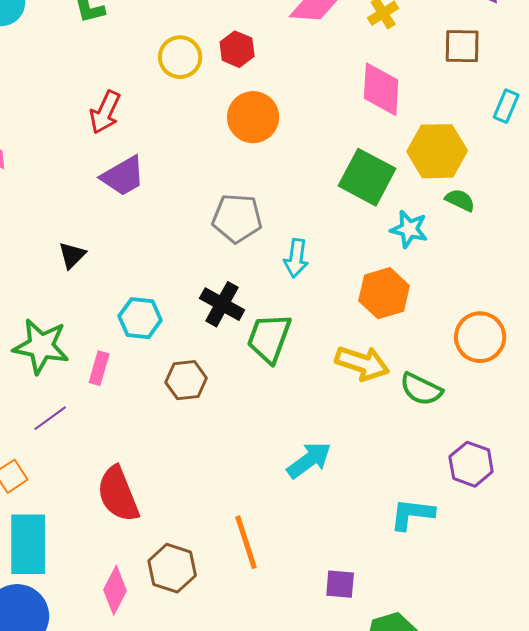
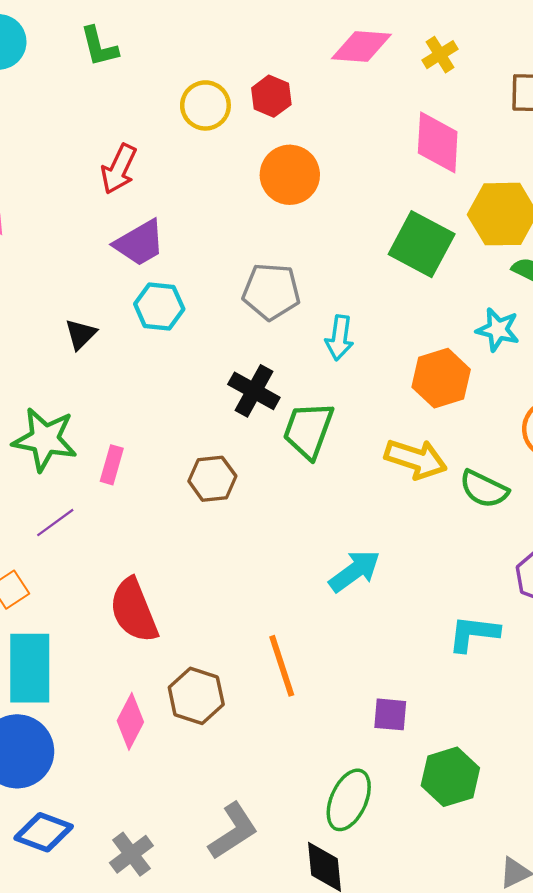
cyan star: (409, 229) -> (498, 330), moved
cyan hexagon: (140, 318) -> (159, 306), moved

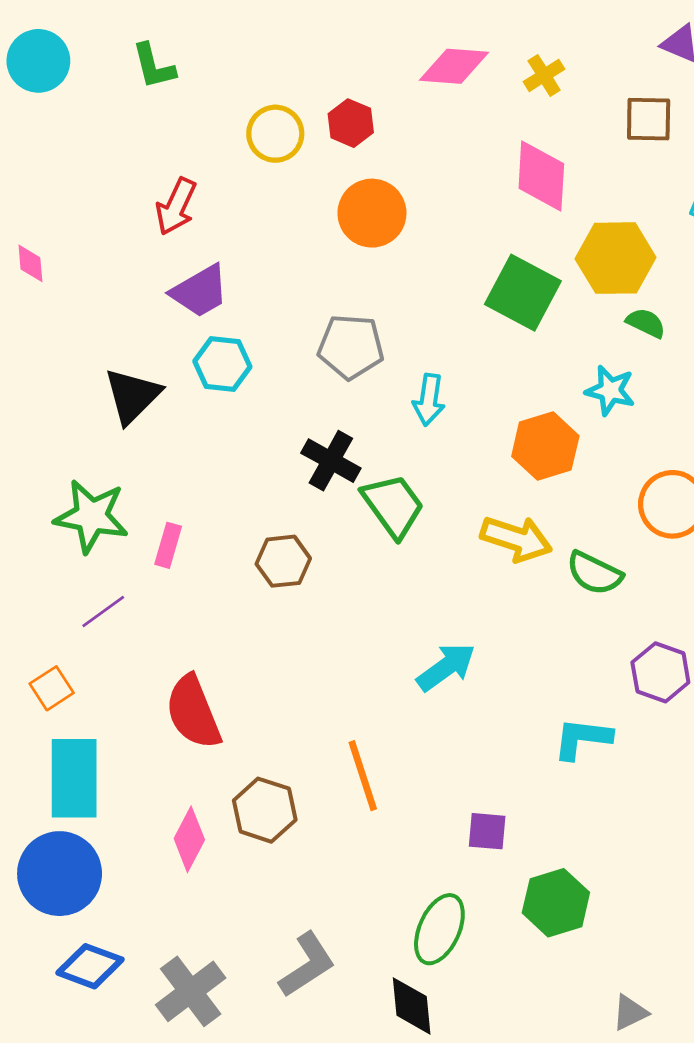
black triangle: (81, 334) -> (132, 396), size x1.6
green trapezoid: (308, 430) -> (393, 506), turned 124
gray cross: (131, 854) -> (191, 991), size x1.4

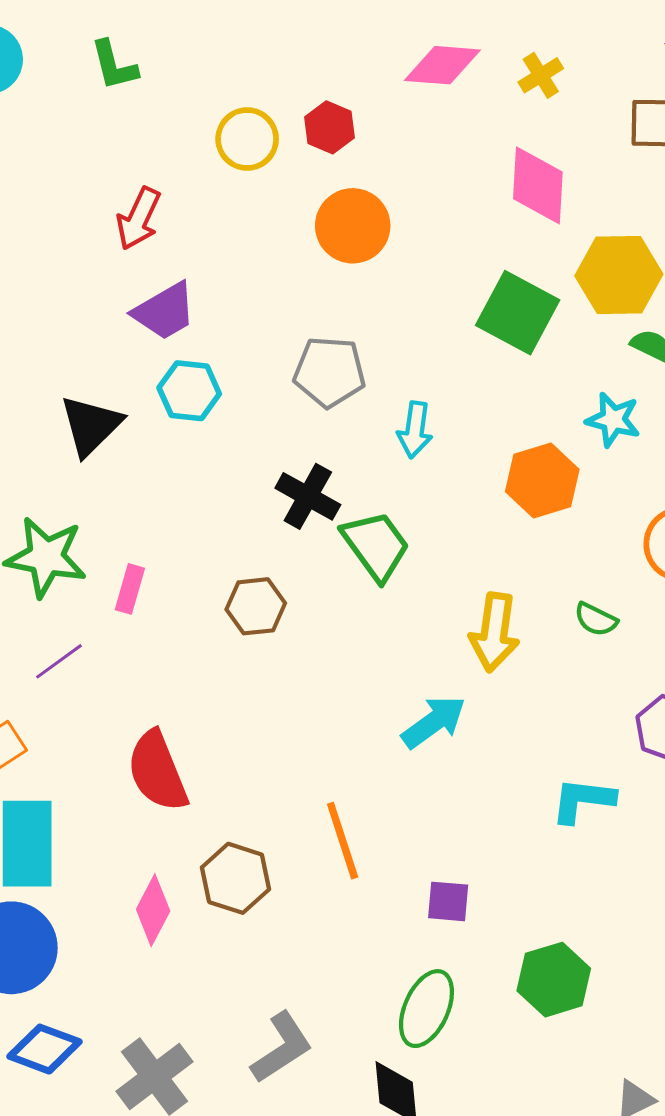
yellow arrow: (516, 539) -> (494, 632), moved, turned 80
green semicircle: (594, 573) -> (596, 619), size x0.7
purple square: (487, 831) -> (448, 901), moved

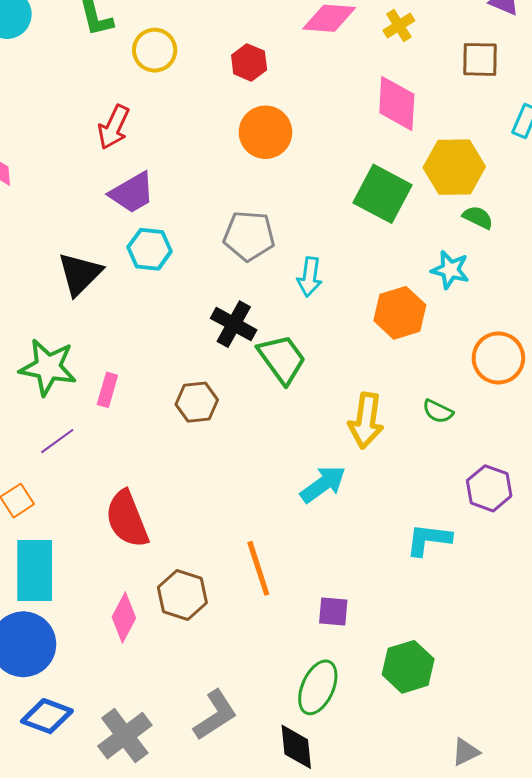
yellow circle: (247, 139) -> (155, 50), moved

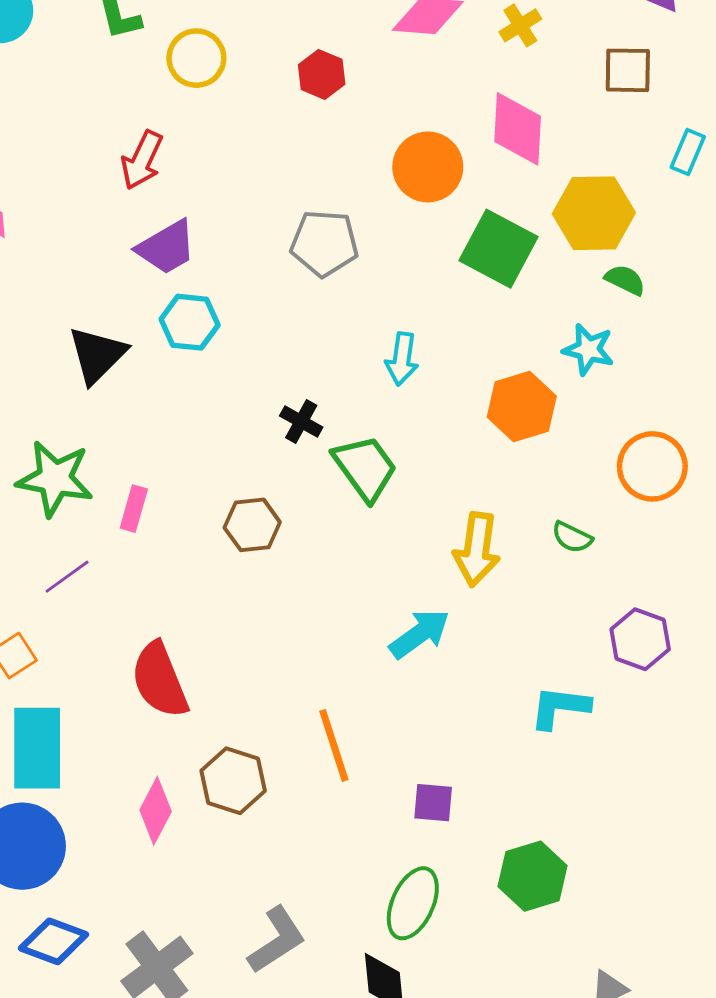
orange circle: (265, 132) -> (428, 167), moved
gray pentagon: (249, 236) -> (324, 243), moved
black cross: (234, 324) -> (301, 421), size x0.7

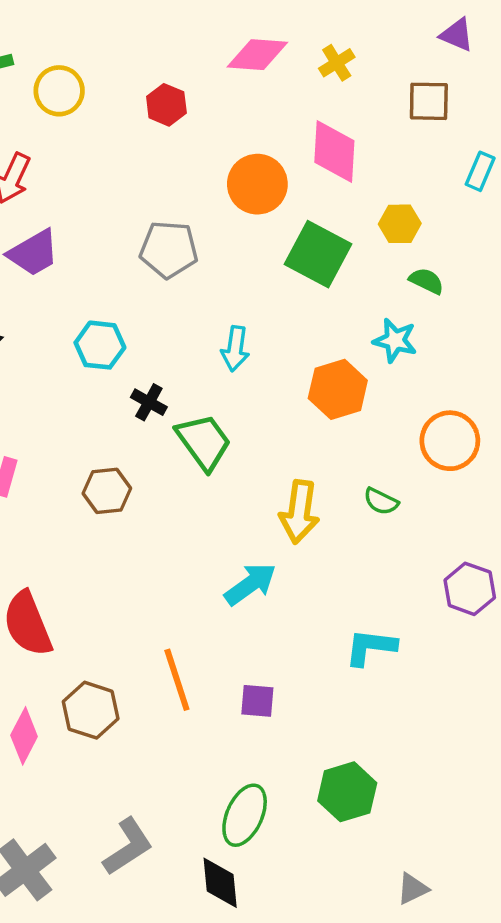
yellow hexagon: (594, 213) -> (400, 224), size x0.6
cyan hexagon: (190, 322) -> (100, 345), moved
purple hexagon: (640, 639) -> (470, 589), moved
purple square: (433, 803) -> (257, 701), moved

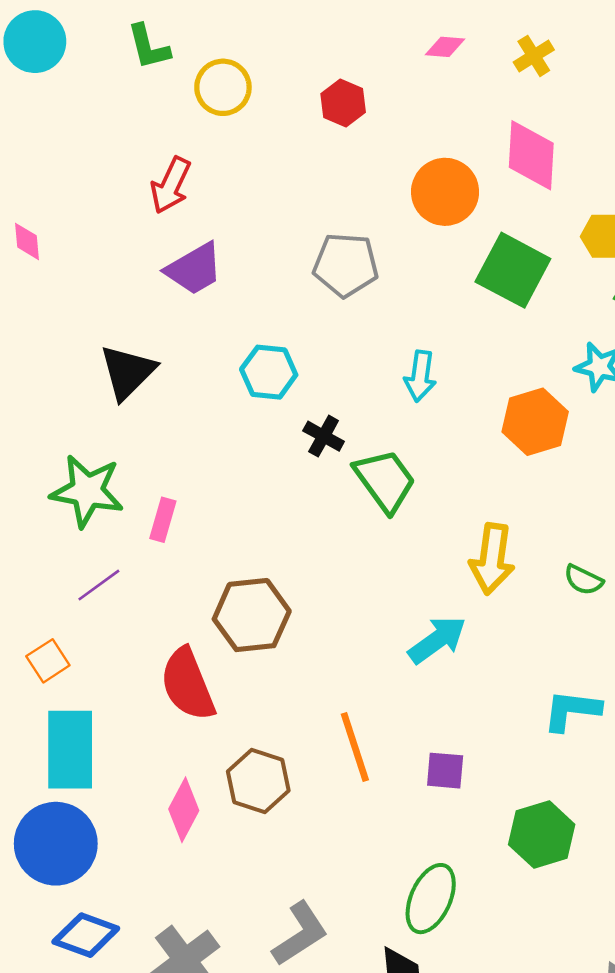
pink diamond: (257, 55) -> (445, 47), size x0.6
brown hexagon: (107, 491) -> (252, 615), moved, size x1.4
green semicircle: (381, 501) -> (583, 580), moved
green hexagon: (347, 792) -> (542, 835), moved

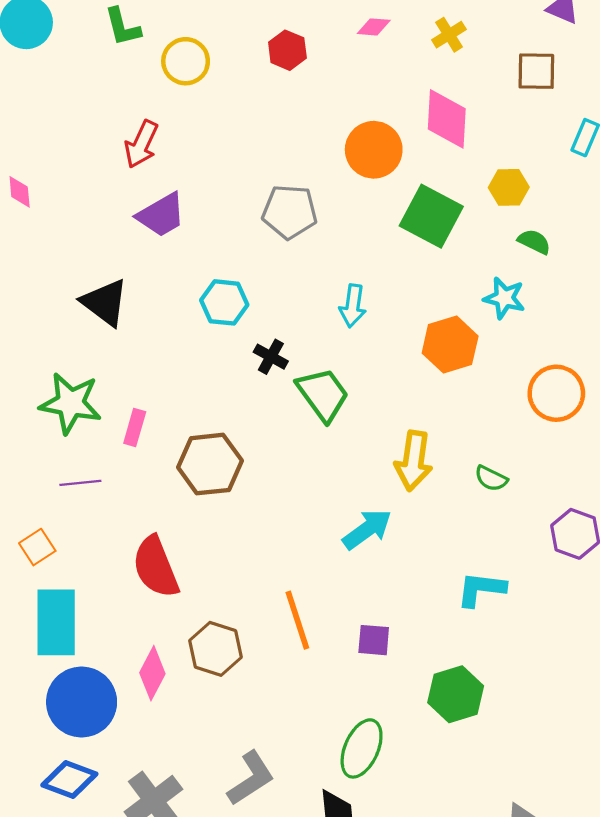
red hexagon: (343, 103) -> (287, 50), moved
black triangle: (128, 372) -> (105, 302), turned -38
purple line: (99, 585) -> (80, 483), turned 30
brown hexagon: (252, 615) -> (210, 464), moved
blue circle: (56, 844) -> (82, 702), moved

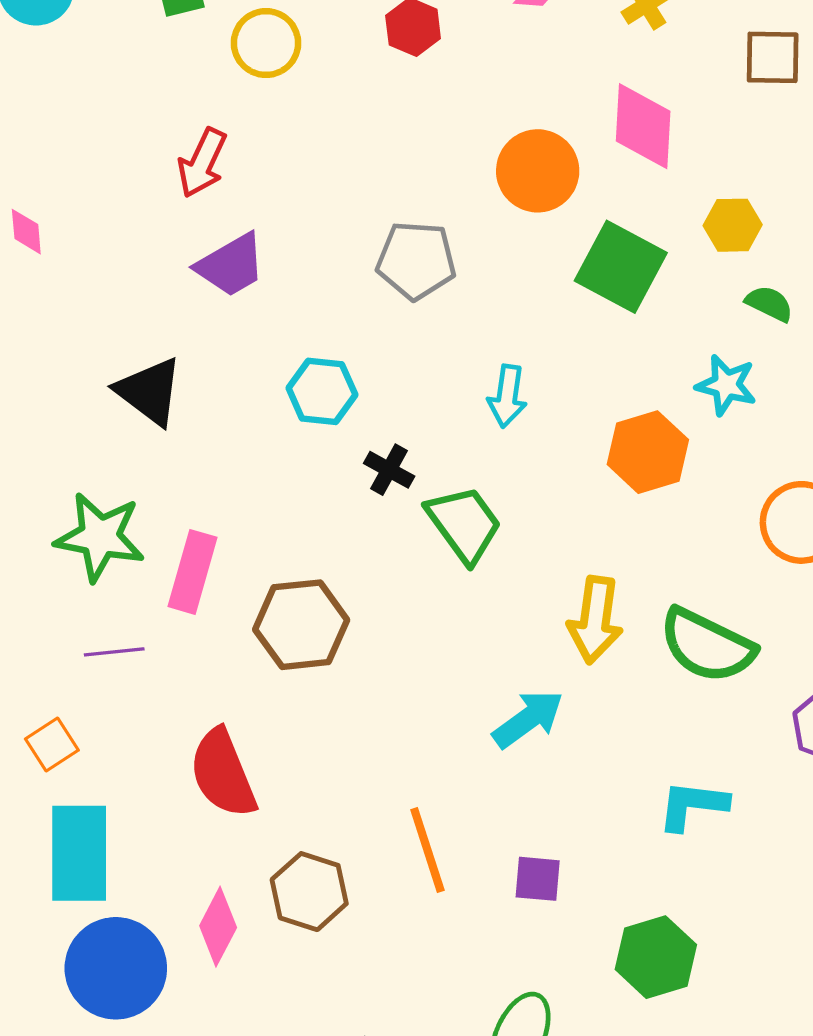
pink rectangle: (135, 428) -> (192, 572), size x1.5
green semicircle: (491, 478) -> (707, 645), size x2.0

